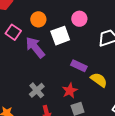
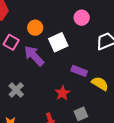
pink circle: (79, 19) -> (82, 18), moved
gray cross: (37, 90) -> (16, 90), moved
red star: (70, 91) -> (62, 93), moved

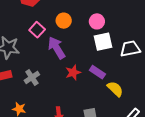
pink circle: (82, 18) -> (97, 21), moved
white square: (58, 42) -> (103, 42), moved
red star: (62, 93) -> (73, 73), moved

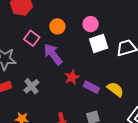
purple rectangle: (97, 72) -> (91, 87), moved

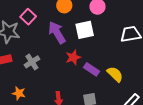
pink square: (32, 38) -> (28, 17), moved
white square: (99, 43) -> (85, 30), moved

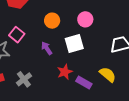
purple arrow: (57, 32) -> (47, 48), size x0.6
yellow semicircle: (115, 74) -> (108, 74), moved

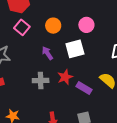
pink square: (17, 35) -> (22, 27), moved
gray cross: (24, 79) -> (41, 81), moved, turned 35

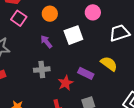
pink circle: (86, 25) -> (93, 12), moved
red star: (65, 77) -> (66, 83), moved

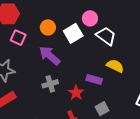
white trapezoid: (119, 33) -> (106, 36), moved, turned 65
white square: (73, 35) -> (73, 33), moved
purple arrow: (46, 42) -> (50, 56), size x1.6

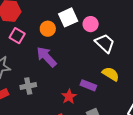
white square: (73, 33) -> (68, 17), moved
gray cross: (50, 84) -> (28, 86), moved

